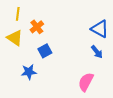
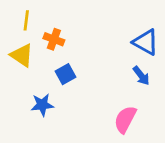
orange cross: (37, 27) -> (54, 39), turned -32

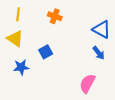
orange cross: (54, 39) -> (55, 16), moved
blue star: (42, 105) -> (21, 67), moved

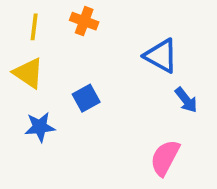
orange cross: (55, 16) -> (84, 21), moved
blue triangle: (102, 29) -> (161, 56), moved

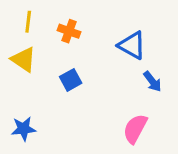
orange cross: (84, 21) -> (69, 31), moved
blue star: (40, 127) -> (23, 129), moved

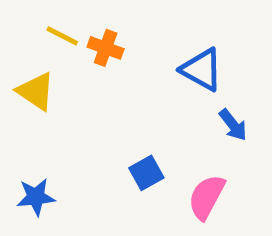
yellow line: (28, 22) -> (62, 36), moved, turned -70
blue square: (71, 80) -> (146, 173), moved

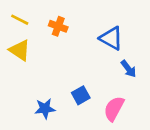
yellow line: (62, 36) -> (20, 20), moved
blue star: (36, 197) -> (45, 109), moved

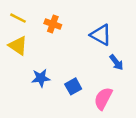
blue star: (45, 109) -> (41, 78), moved

